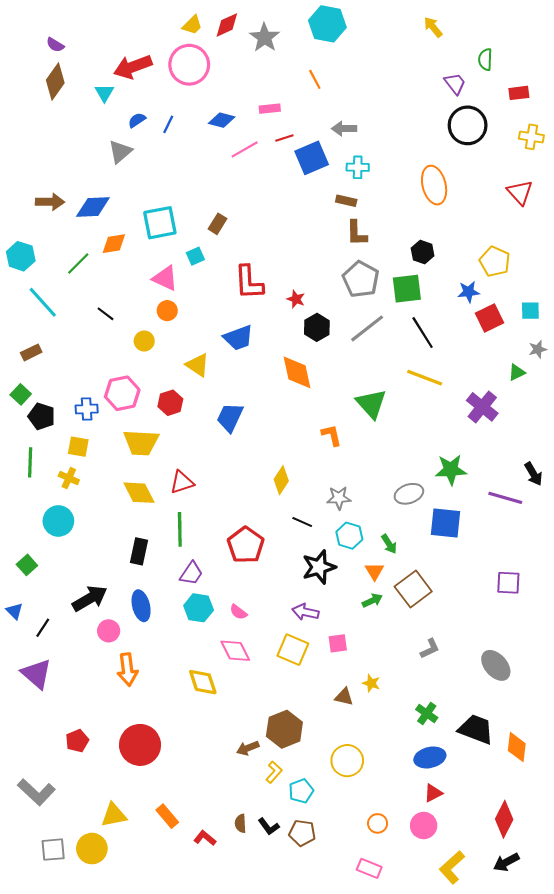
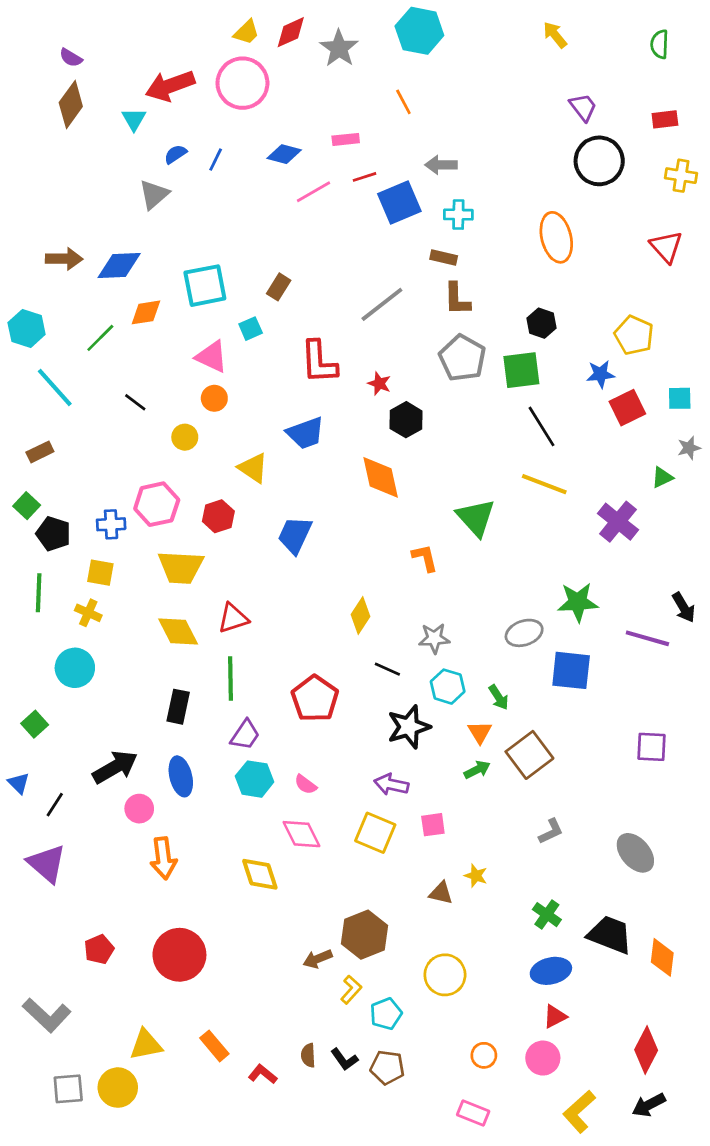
green semicircle: (485, 59) -> (660, 44), moved
gray line: (367, 328) -> (382, 304), moved

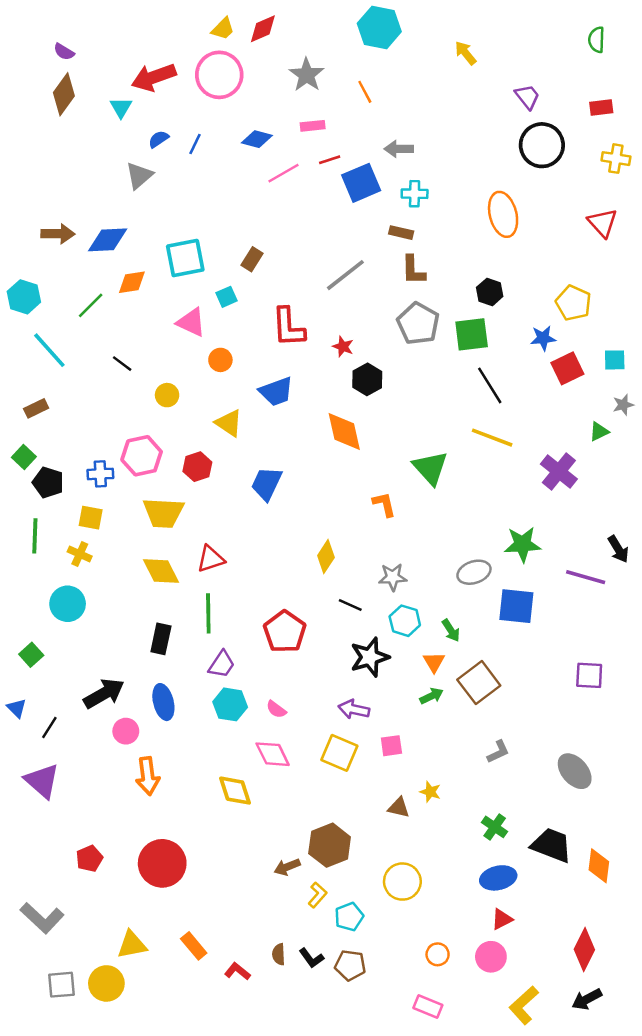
yellow arrow: (555, 35) -> (465, 53), moved
gray star: (339, 48) -> (307, 75), moved
orange circle: (214, 398) -> (220, 360), moved

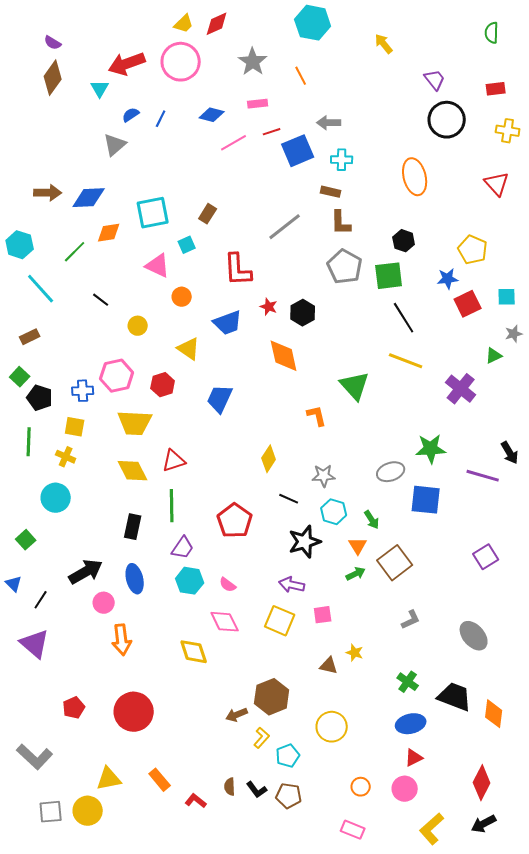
red star: (343, 347) -> (269, 307), moved
purple square: (589, 675) -> (486, 557), turned -35

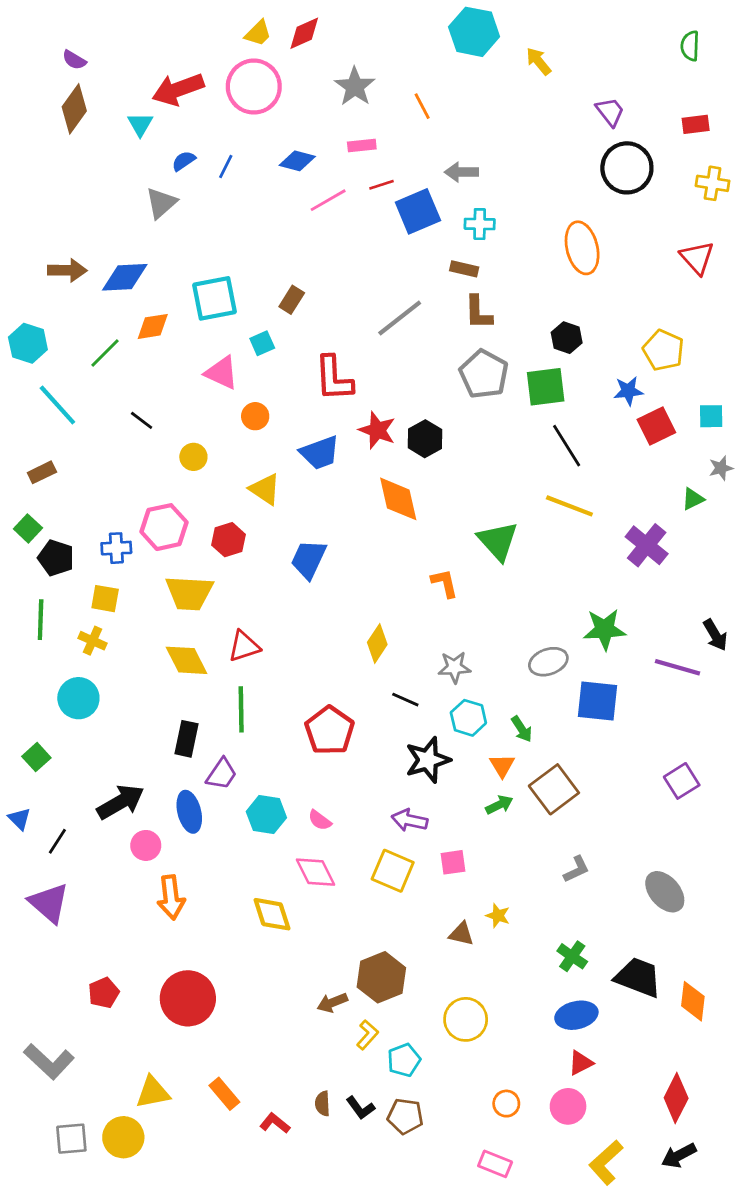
cyan hexagon: (313, 23) -> (474, 32), moved
red star: (269, 307) -> (377, 430), size x1.5
purple trapezoid: (183, 548) -> (222, 774), moved

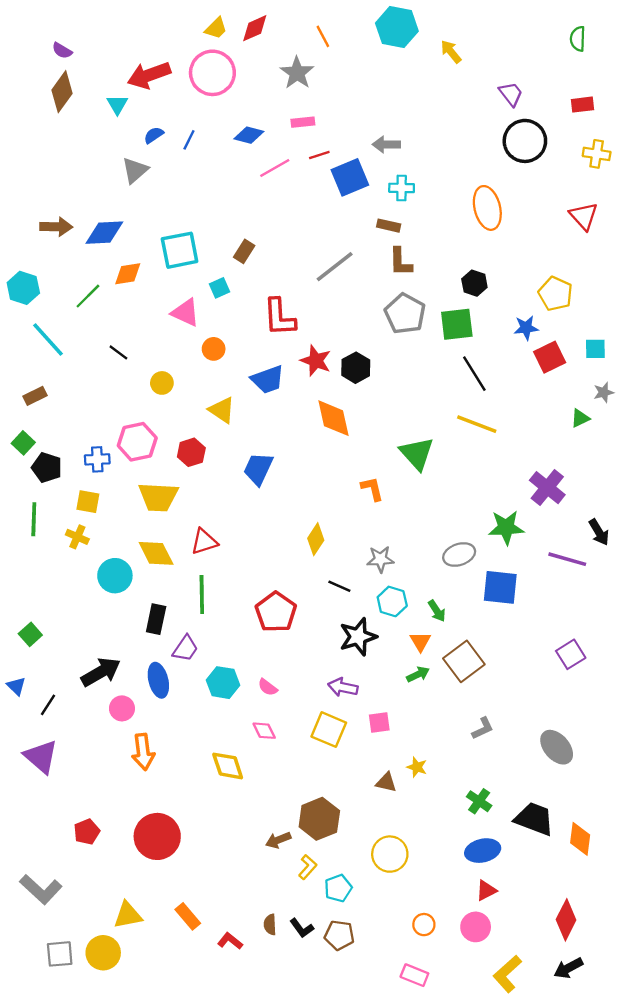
orange line: (422, 106) -> (323, 36), moved
purple cross: (647, 545) -> (547, 488), moved
cyan circle: (78, 698) -> (115, 576), moved
pink diamond: (316, 872) -> (264, 731), size x0.7

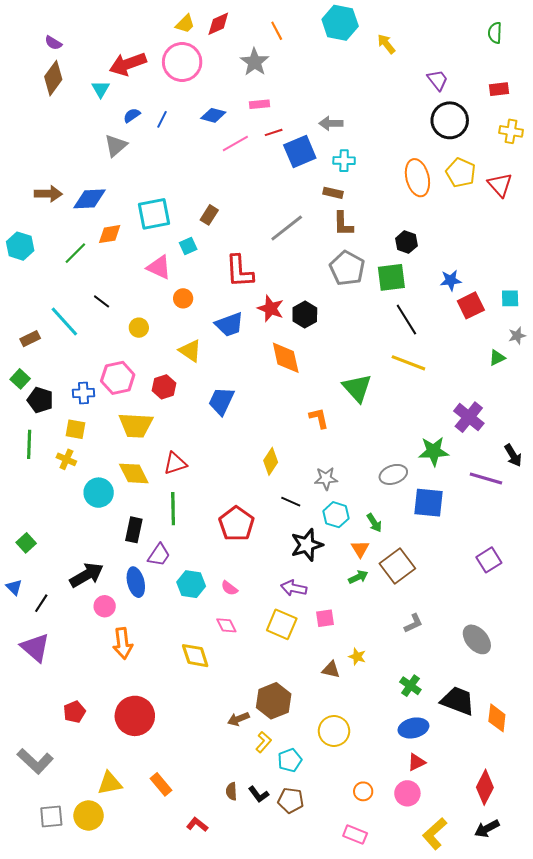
yellow pentagon: (555, 294) -> (461, 173), moved
cyan line: (48, 340) -> (64, 322), moved
red L-shape: (230, 941) -> (197, 825), moved

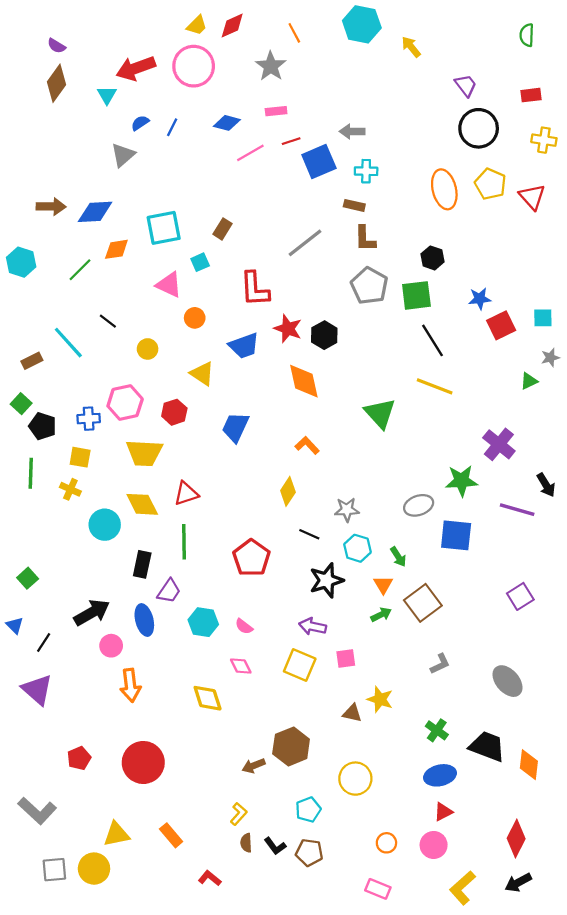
orange L-shape: (319, 418) -> (307, 445), moved, turned -30
yellow star: (357, 657) -> (380, 699), size x1.4
yellow L-shape: (264, 742) -> (239, 814), moved

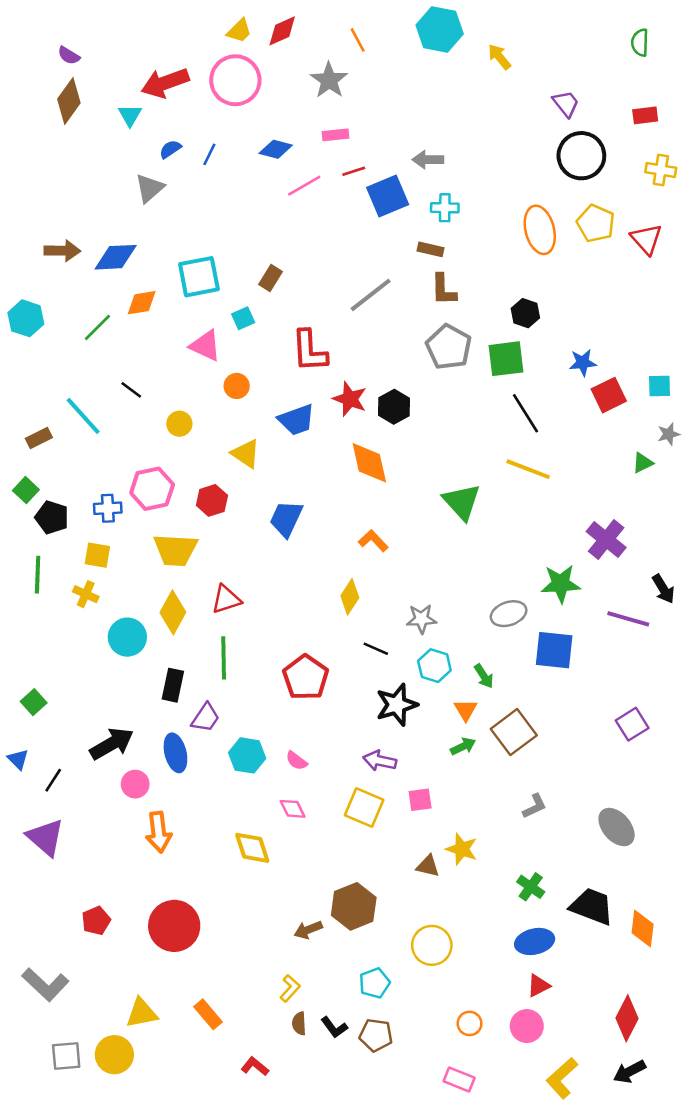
yellow diamond: (142, 504) -> (173, 612), turned 56

